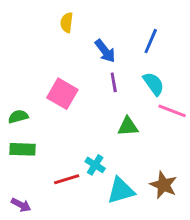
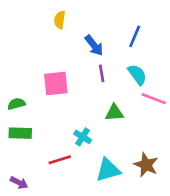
pink square: (62, 94) -> (56, 83), turned -36
cyan cross: (95, 165) -> (83, 137), moved

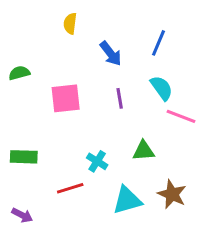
purple line: (102, 73) -> (120, 98), moved
green semicircle: (16, 104) -> (19, 73), moved
green triangle: (114, 113) -> (144, 151), moved

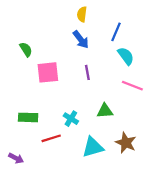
yellow semicircle: (70, 24) -> (82, 14), moved
green semicircle: (19, 73) -> (26, 49), moved, turned 72
cyan semicircle: (162, 88) -> (126, 56), moved
green rectangle: (24, 157) -> (28, 117), moved

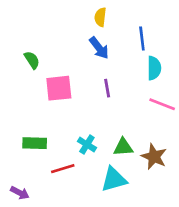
blue line: (116, 32) -> (142, 39), turned -30
cyan semicircle: (126, 56) -> (154, 68), turned 36
green triangle: (105, 111) -> (123, 147), moved
brown star: (126, 143) -> (154, 157), moved

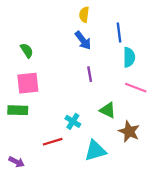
pink square: (59, 88) -> (28, 83), moved
green rectangle: (35, 143) -> (18, 110), moved
green triangle: (123, 147) -> (108, 110), moved, turned 30

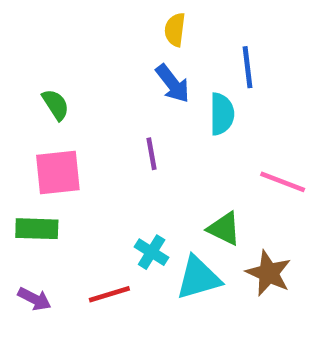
cyan semicircle: (129, 57) -> (222, 114), moved
purple line: (90, 74) -> (152, 154), moved
cyan triangle: (95, 151) -> (198, 278), moved
purple arrow: (17, 162) -> (34, 299), moved

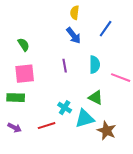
blue line: (247, 67) -> (106, 29), turned 42
cyan semicircle: (222, 114) -> (95, 65), moved
brown star: (269, 273) -> (107, 131), moved

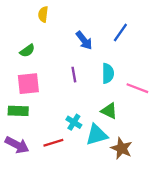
yellow semicircle: (75, 13) -> (43, 14), moved
green semicircle: (24, 45) -> (27, 51), turned 88
purple arrow: (15, 128) -> (17, 145), size x1.5

